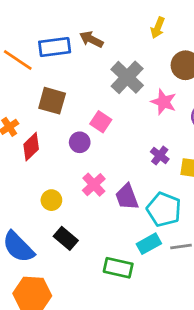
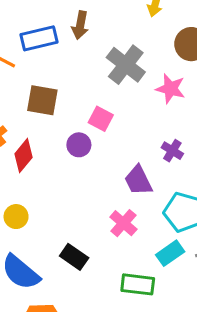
brown arrow: (91, 39) -> (80, 25), turned -100
pink cross: (94, 185) -> (123, 223), moved
purple trapezoid: (127, 197) -> (138, 180), moved
yellow circle: (51, 200) -> (16, 217), moved

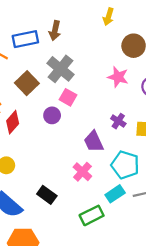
gray cross: (126, 65) -> (60, 69), moved
brown square: (42, 100) -> (27, 83), turned 35
green rectangle: (138, 284) -> (92, 215), turned -35

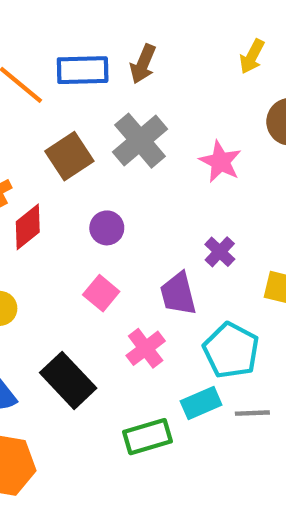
pink star: (118, 77) -> (220, 162), moved
pink square: (68, 97) -> (101, 293), moved
purple cross: (118, 121) -> (220, 252), moved
black rectangle: (47, 195) -> (68, 380), size x1.4

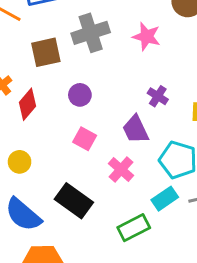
gray cross: (140, 141) -> (91, 33), turned 33
brown square: (69, 156) -> (46, 52), turned 32

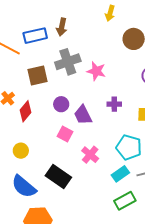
pink star: (146, 36) -> (96, 71), moved
purple cross: (158, 96) -> (114, 104), turned -32
purple trapezoid: (136, 129) -> (83, 115), moved
green rectangle: (134, 228) -> (125, 201), moved

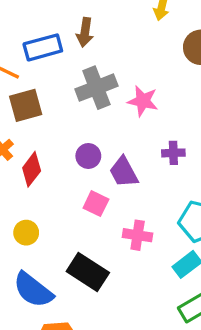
brown square: (38, 76) -> (26, 105), moved
pink cross: (90, 155) -> (138, 235), turned -30

